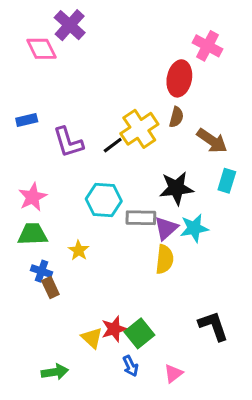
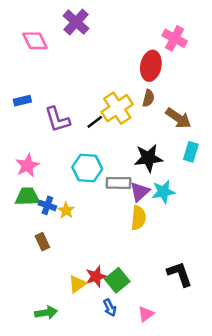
purple cross: (70, 25) -> (76, 22), moved
blue cross: (41, 271) -> (47, 205), moved
yellow triangle: (92, 338) -> (77, 284), turned 42

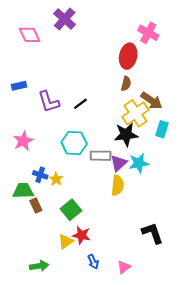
yellow cross: (117, 108) -> (136, 113), moved
green trapezoid: (27, 197) -> (23, 191), moved
red star: (96, 276) -> (82, 235), turned 30
green square: (117, 280) -> (71, 210), moved

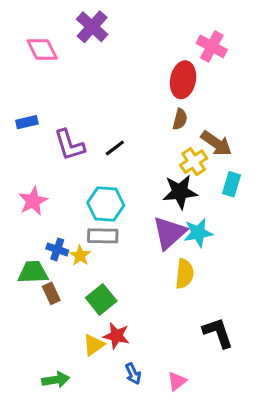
yellow cross: (136, 113) -> (194, 162), size x0.7
gray rectangle: (101, 156) -> (103, 236), moved
purple triangle: (119, 163) -> (169, 233), size x1.4
yellow semicircle: (118, 185) -> (185, 274), moved

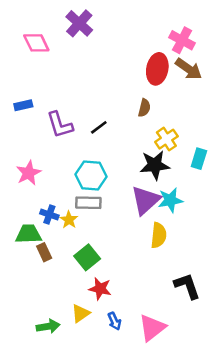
brown semicircle: (180, 119) -> (144, 108), moved
brown arrow: (216, 143) -> (189, 69), moved
yellow triangle: (94, 345) -> (81, 313), moved
pink triangle: (177, 381) -> (152, 328), size x1.6

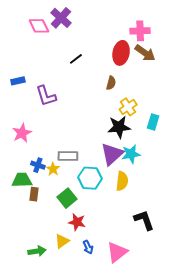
pink cross: (182, 40) -> (140, 31), turned -30
pink diamond: (36, 43) -> (39, 26), moved
black line: (99, 127) -> (76, 59), moved
cyan hexagon: (91, 176) -> (90, 178), moved
brown rectangle: (44, 252) -> (34, 194), turned 32

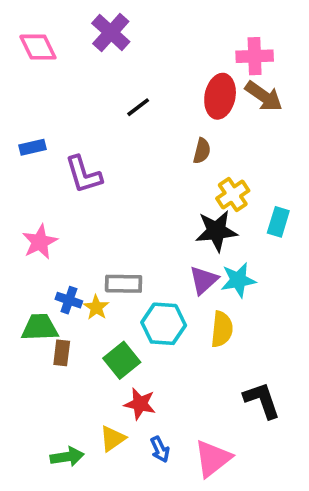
pink diamond: (39, 26) -> (38, 47), moved
purple triangle: (112, 154) -> (204, 280), size x0.7

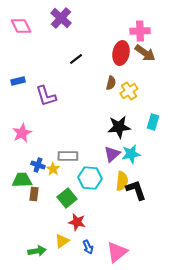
yellow cross: (233, 195) -> (129, 91), moved
black L-shape: (262, 400) -> (136, 190), moved

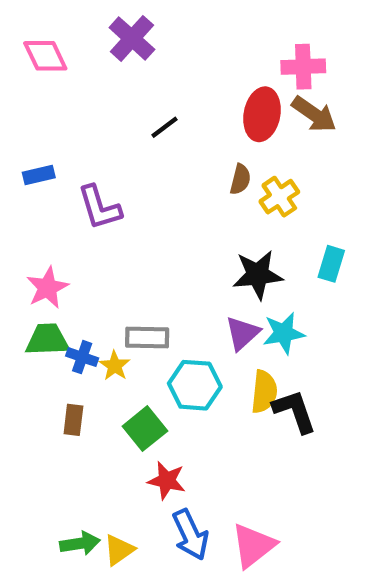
green trapezoid: (22, 180) -> (47, 340), moved
yellow triangle: (62, 241) -> (119, 550), moved
blue arrow: (88, 247) -> (190, 535), size x1.6

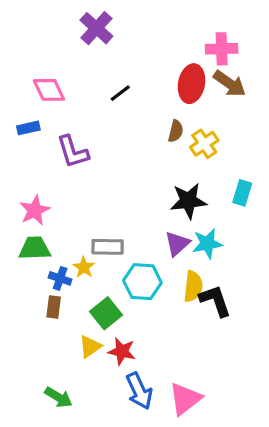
pink diamond: (45, 56) -> (49, 90), moved
blue cross: (82, 357) -> (60, 278), moved
green arrow: (80, 543) -> (58, 397), turned 40
yellow triangle: (119, 550) -> (90, 347), moved

